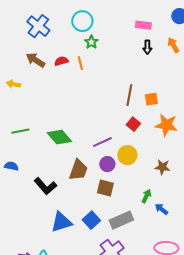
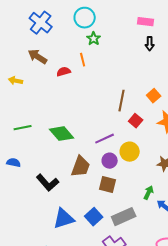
red semicircle: (61, 61) -> (64, 72), moved
brown line: (129, 95) -> (122, 101), moved
orange square: (151, 99) -> (154, 96), turned -32

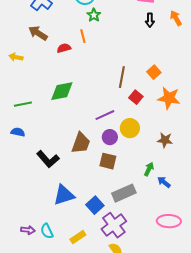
green diamond: (62, 134) -> (62, 91), moved, turned -60
blue semicircle: (14, 163) -> (18, 132), moved
blue square: (94, 217) -> (95, 205), moved

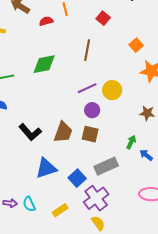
brown line: (122, 77) -> (87, 50), moved
red square: (136, 97) -> (103, 18), moved
yellow circle: (130, 128) -> (112, 90), moved
brown trapezoid: (81, 143) -> (63, 132), moved

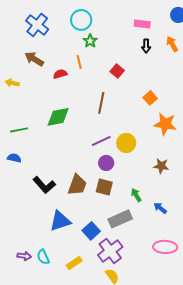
green arrow: (131, 142) -> (136, 195), moved, turned -56

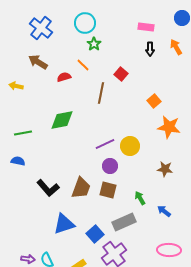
orange line: (79, 62) -> (83, 65), turned -32
brown line: (101, 103) -> (101, 93), moved

